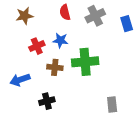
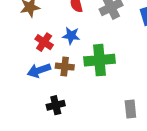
red cross: (37, 46) -> (44, 42), turned -32
blue arrow: (20, 80) -> (39, 70), moved

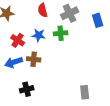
green cross: (100, 60) -> (61, 33), moved, size x0.6

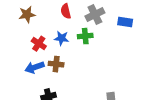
blue rectangle: (98, 20) -> (125, 22), turned -64

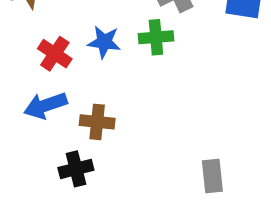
brown cross: (56, 64) -> (97, 122), moved

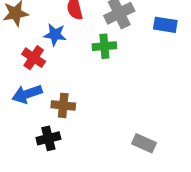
blue star: (104, 42) -> (55, 35), moved
gray rectangle: (212, 176) -> (144, 143), turned -60

